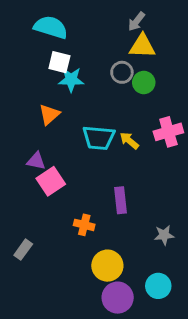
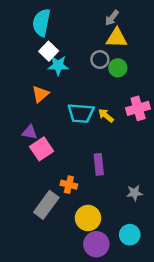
cyan semicircle: (51, 27) -> (42, 23), turned -96
white square: (59, 62) -> (49, 51), turned 30
gray rectangle: (23, 250) -> (46, 205), moved, size x1.6

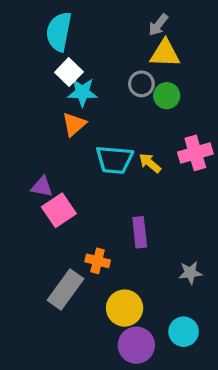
orange triangle: (40, 94) -> (74, 124), moved

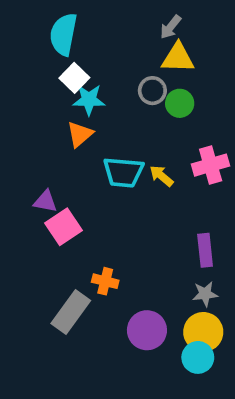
purple rectangle: (140, 232) -> (205, 250), moved
yellow circle: (125, 308) -> (203, 332), moved
purple circle: (136, 345) -> (147, 330), moved

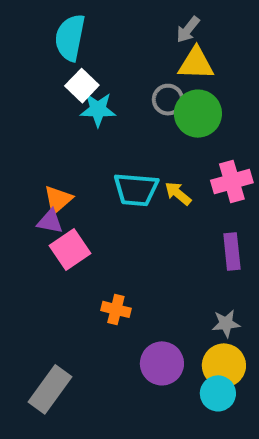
green circle: (180, 103) -> (198, 114), size x1.5
orange triangle: (80, 134) -> (58, 200), moved
purple rectangle: (205, 250) -> (232, 251), moved
gray rectangle: (71, 312) -> (50, 389), moved

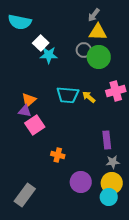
cyan semicircle: (70, 38) -> (20, 22), moved, turned -90
purple rectangle: (232, 251) -> (107, 140), moved

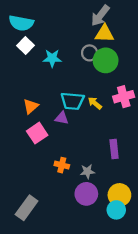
gray arrow: (94, 15) -> (100, 16), size x1.5
white square: (41, 43) -> (25, 45), moved
purple triangle: (25, 111) -> (62, 118), moved
gray star: (113, 162) -> (87, 171), moved

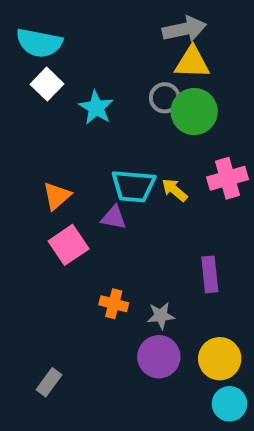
gray arrow: (100, 16) -> (184, 29), turned -140
cyan star: (52, 58) -> (96, 108), turned 30
gray rectangle: (27, 208) -> (49, 382), size x0.6
cyan circle: (116, 210) -> (229, 404), moved

